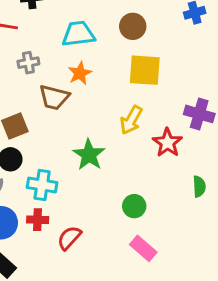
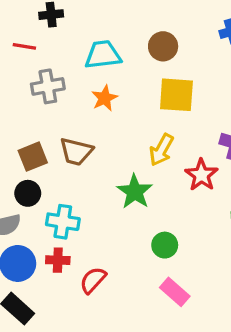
gray cross: (28, 63) -> (48, 86), size x1.4
brown trapezoid: (54, 97) -> (76, 152), moved
green star: (89, 155) -> (135, 192), moved

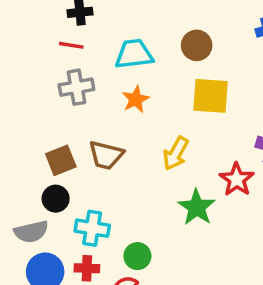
red line: (24, 46) -> (71, 45), moved
yellow arrow: (161, 150) -> (176, 153), moved
green star: (135, 192) -> (197, 207), moved
green circle: (165, 245) -> (137, 256), moved

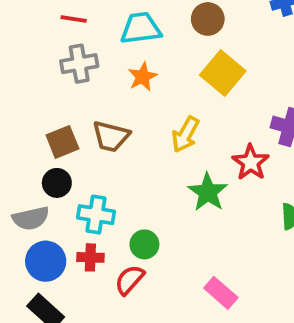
yellow square: (211, 96) -> (223, 73), turned 36

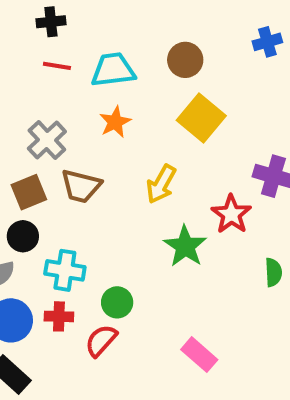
red line: (74, 19) -> (57, 66), moved
gray cross: (79, 64) -> (47, 140), moved, turned -33

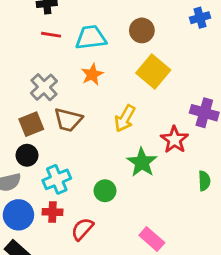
cyan cross: (65, 270) -> (57, 179), turned -32
green circle: (117, 302) -> (105, 191), moved

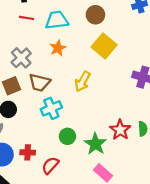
red star: (174, 140) -> (120, 130), moved
green star: (142, 162) -> (95, 144), moved
cyan cross: (57, 179) -> (51, 108), moved

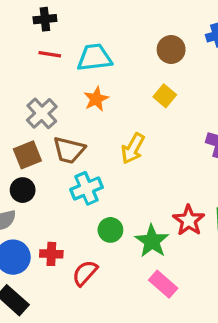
brown circle: (95, 15) -> (171, 50), moved
yellow square: (104, 46) -> (165, 96), size x0.6

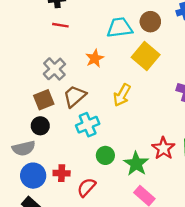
cyan trapezoid: (94, 57) -> (120, 28), moved
yellow square: (165, 96) -> (146, 56), size x1.6
brown trapezoid: (69, 150) -> (75, 96), turned 125

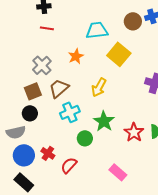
brown circle: (150, 22) -> (133, 21), moved
green star: (136, 164) -> (104, 121), moved
red cross: (62, 173) -> (48, 153), turned 32

